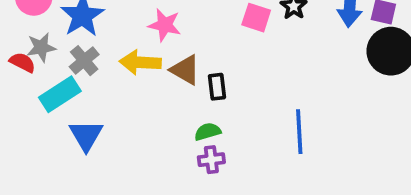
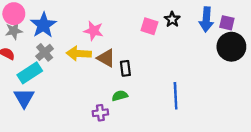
gray star: (41, 47) -> (14, 31), moved
blue triangle: (86, 135) -> (24, 98), moved
purple cross: (211, 160) -> (100, 113), moved

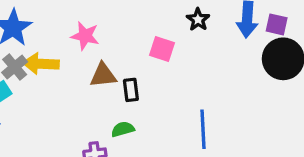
pink square: (149, 26) -> (162, 49), moved
yellow arrow: (79, 54) -> (41, 64), moved
brown triangle: (106, 58) -> (103, 75), turned -36

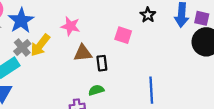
yellow arrow: (41, 64) -> (40, 45), turned -55

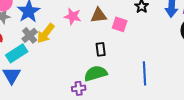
brown triangle: (83, 53) -> (99, 15), moved
green semicircle: (96, 90) -> (96, 73), size x1.6

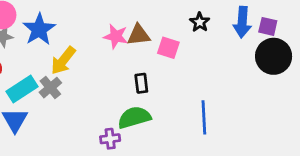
pink star: (73, 16) -> (116, 36), moved
gray cross: (30, 35) -> (50, 88), moved

